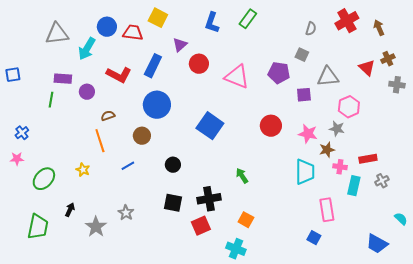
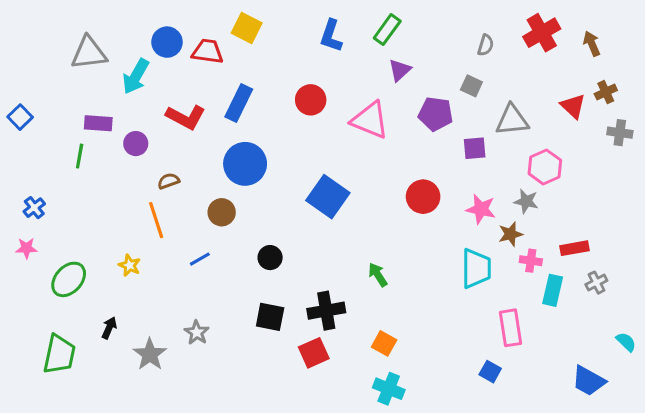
purple triangle: (180, 45) -> (400, 70), moved
blue square: (13, 75) -> (20, 117), turned -35
cyan cross: (236, 249) -> (389, 389), moved

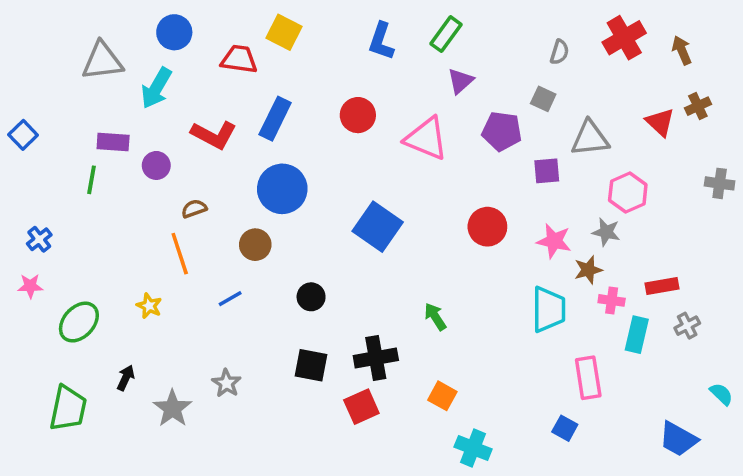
blue circle: (167, 42) -> (174, 32), moved
gray cross: (620, 133) -> (720, 183), moved
cyan cross: (389, 389) -> (473, 448), moved

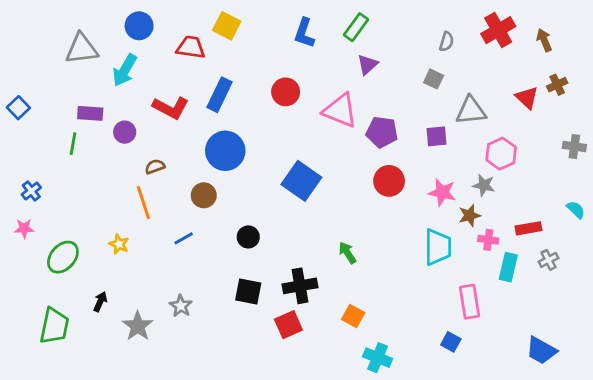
purple pentagon: (502, 131) -> (382, 132), moved
cyan semicircle: (721, 394) -> (576, 210), moved

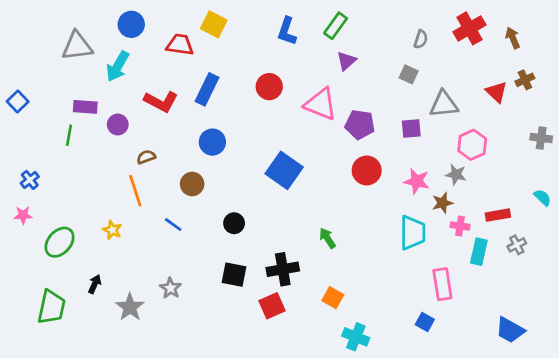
blue circle: (225, 151) -> (212, 142), size x0.7
blue line: (184, 238) -> (173, 225), turned 66

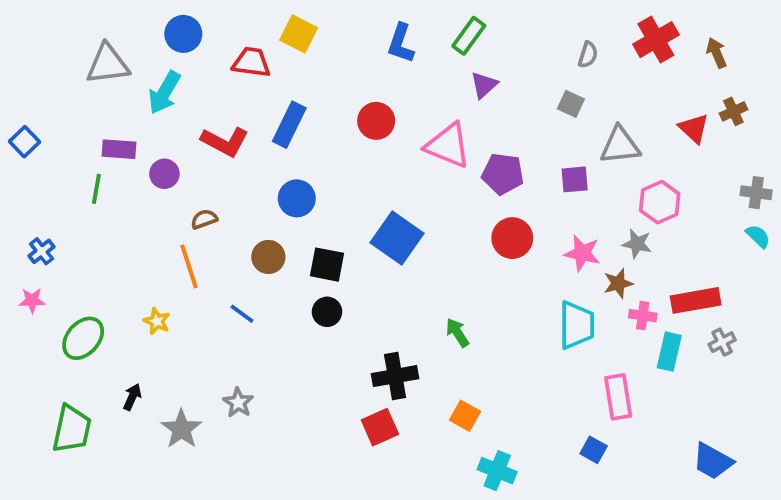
cyan semicircle: (543, 198) -> (758, 236), moved
red rectangle: (498, 215) -> (696, 300), size x1.4
black square: (234, 275) -> (327, 265), moved

